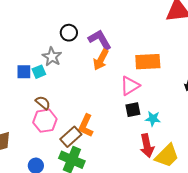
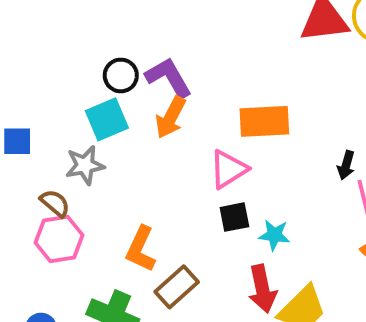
black circle: (69, 33) -> (121, 75), moved
gray star: (52, 57) -> (85, 165), moved, turned 30
cyan square: (39, 72) -> (107, 119), moved, size x1.5
brown rectangle: (71, 137) -> (177, 287), moved

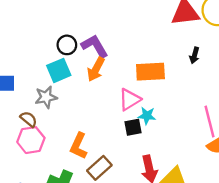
black arrow: (346, 165) -> (194, 55), moved
cyan star: (274, 235) -> (147, 116), moved

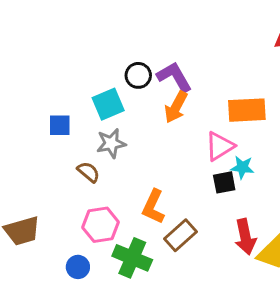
cyan square: (59, 70) -> (108, 104), moved
pink hexagon: (31, 140) -> (101, 225), moved

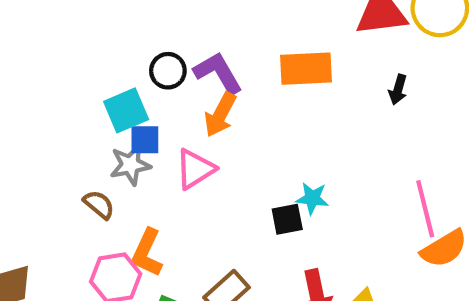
orange rectangle: (247, 110) -> (306, 69), moved
blue square: (60, 125) -> (145, 140), moved
pink triangle: (220, 146) -> (195, 169), moved
orange L-shape: (153, 207) -> (147, 253), moved

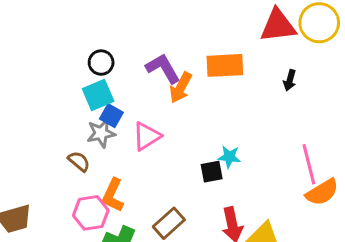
black circle: (168, 71) -> (101, 63), moved
orange arrow: (220, 115) -> (181, 88), moved
blue square: (145, 140) -> (111, 116), turned 30

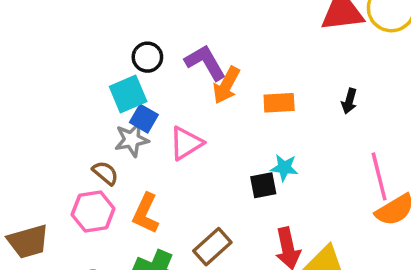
black circle: (101, 63) -> (147, 57), moved
orange rectangle: (225, 65) -> (279, 103), moved, size x0.7
black arrow: (290, 80) -> (349, 101), moved
pink hexagon: (91, 213) -> (93, 212), moved

